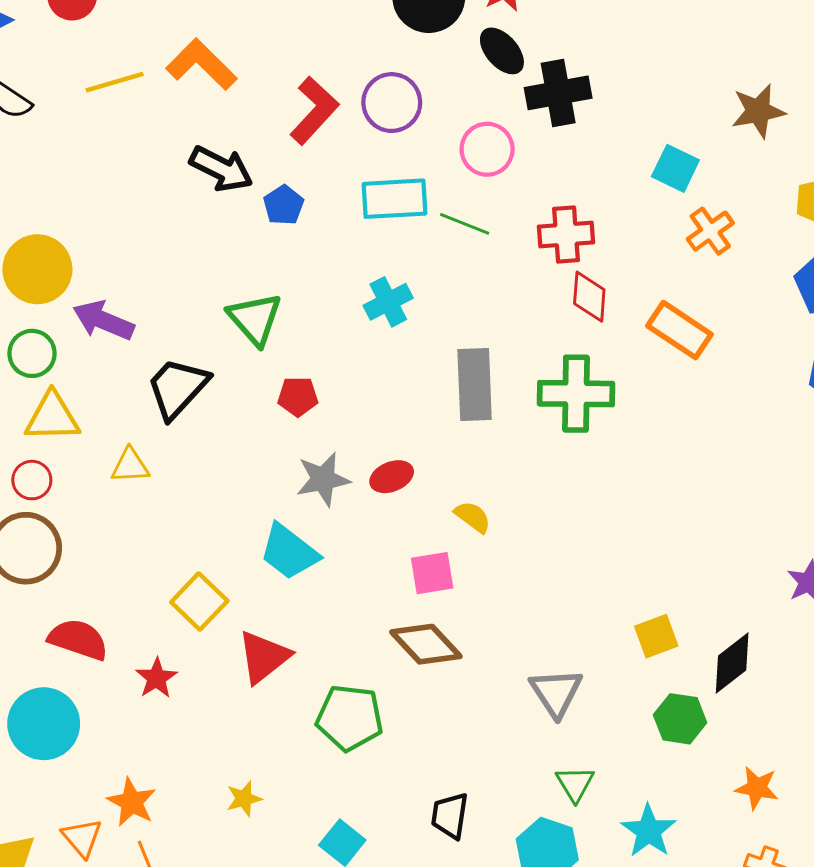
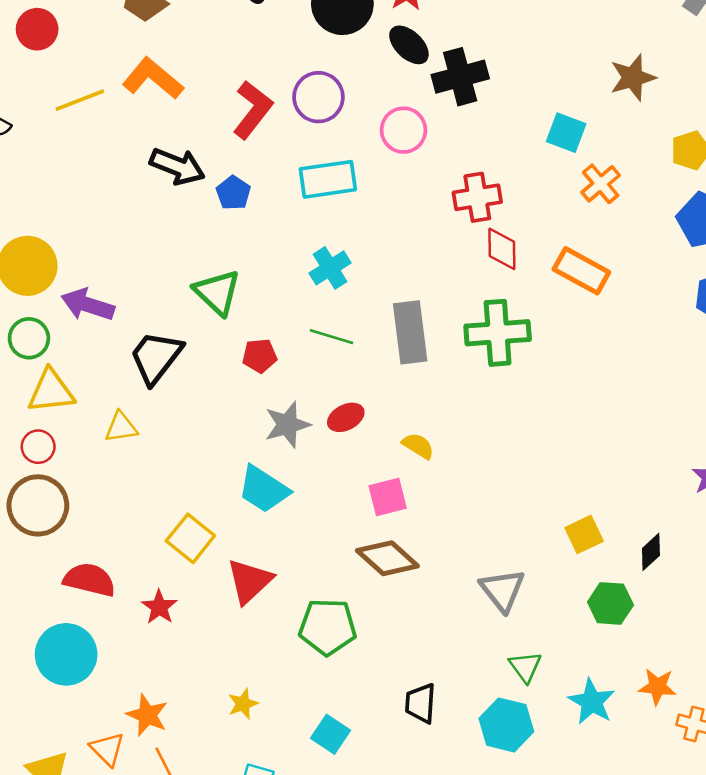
green line: (465, 224) -> (331, 337), moved
black diamond: (732, 663) -> (651, 552), size x0.7
orange star: (757, 788) -> (657, 687), moved

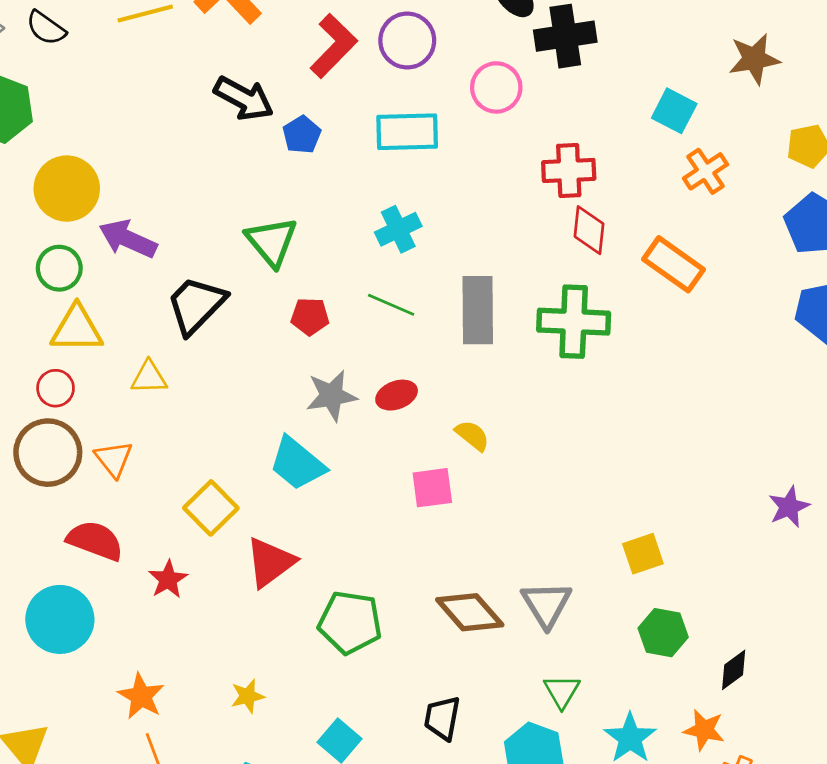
black diamond: (651, 552) -> (734, 670), moved
brown diamond: (387, 558) -> (470, 612), moved
orange triangle: (107, 749) -> (114, 459), moved

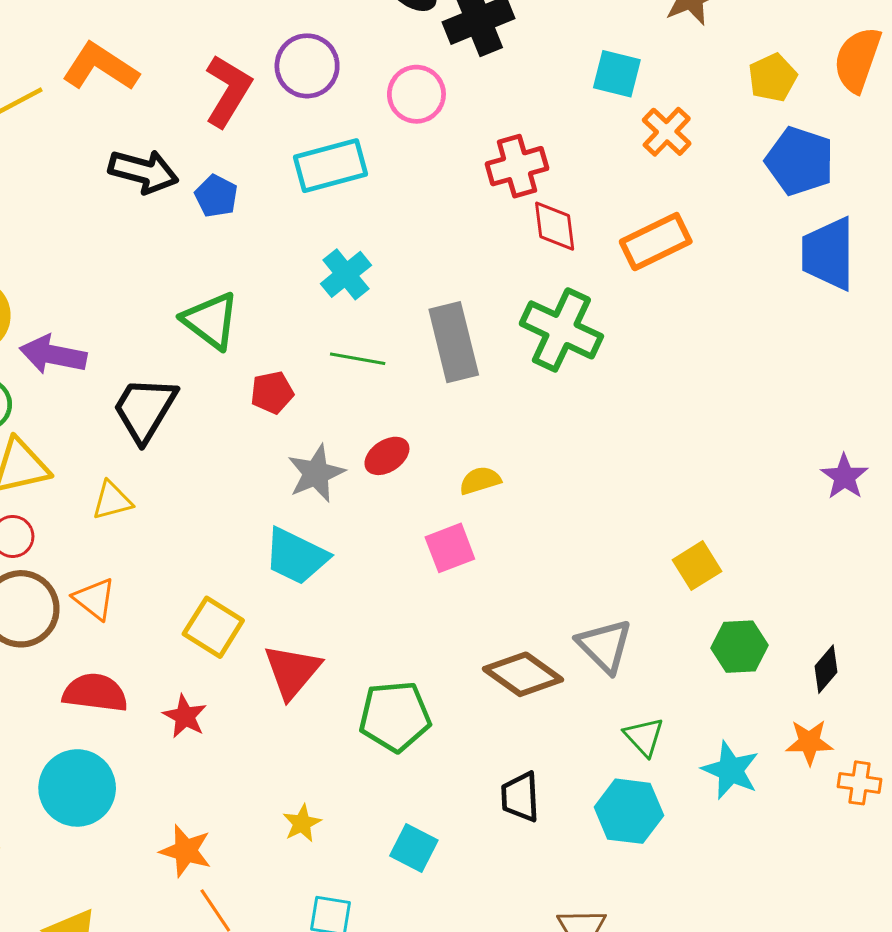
orange rectangle: (673, 264) -> (656, 242), turned -48
green cross: (574, 322) -> (561, 330), turned 36
yellow semicircle: (472, 435) -> (480, 481), turned -42

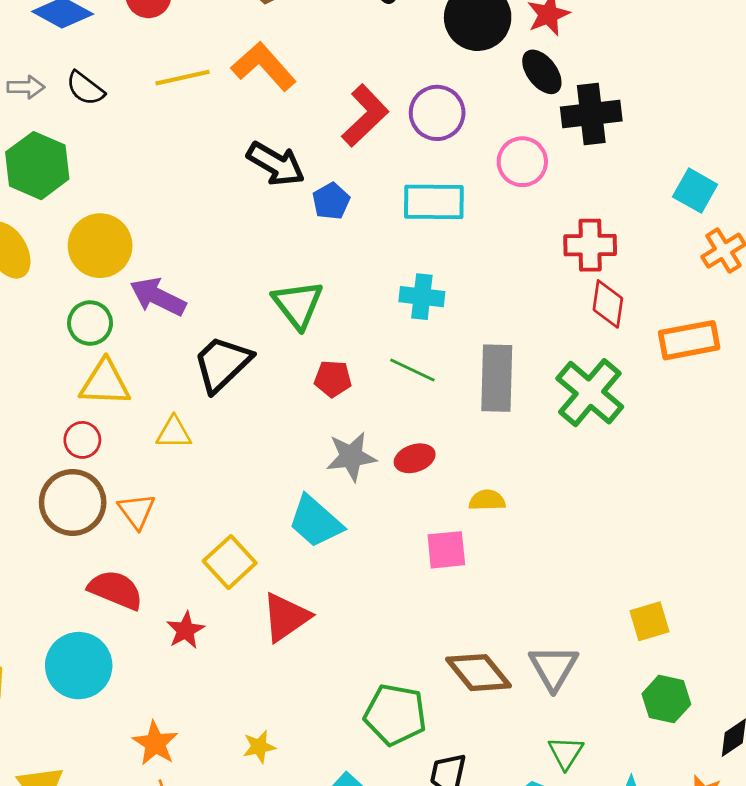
cyan cross: (346, 274) -> (422, 297), turned 30
green pentagon: (395, 716) -> (395, 715), moved

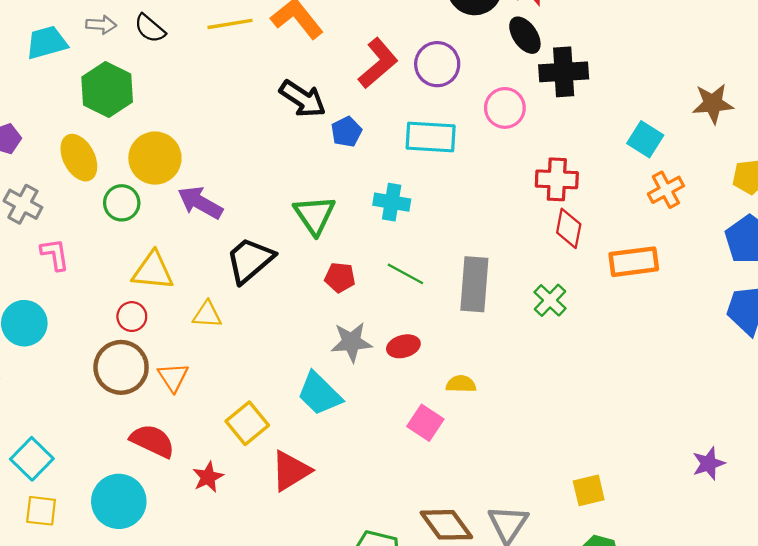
cyan cross: (422, 297) -> (392, 202), moved
green circle: (90, 323) -> (122, 203), moved
green cross: (590, 393) -> (550, 300), size x0.6
pink square: (446, 550) -> (425, 423), turned 36

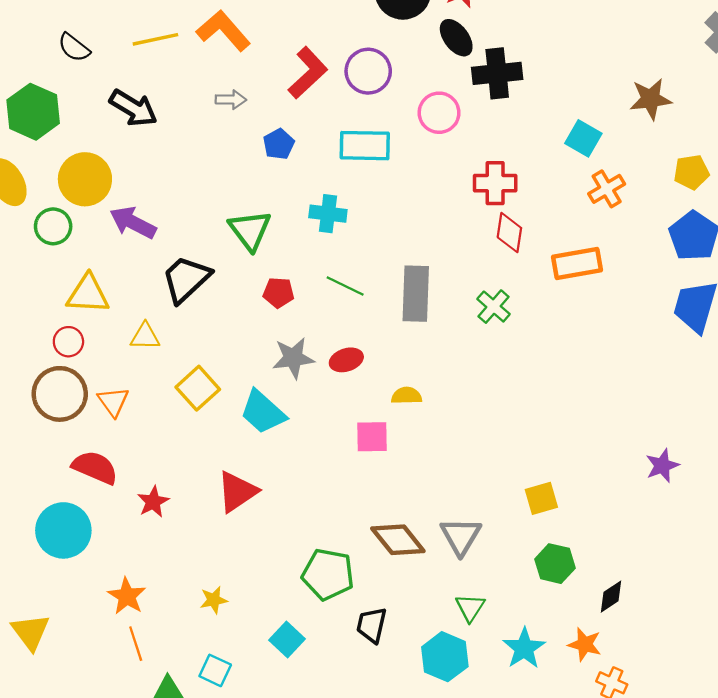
gray arrow: (101, 25) -> (231, 100), moved
black arrow: (303, 99) -> (133, 108), moved
yellow square: (247, 423) -> (198, 388), moved
pink square: (425, 423) -> (372, 437), turned -32

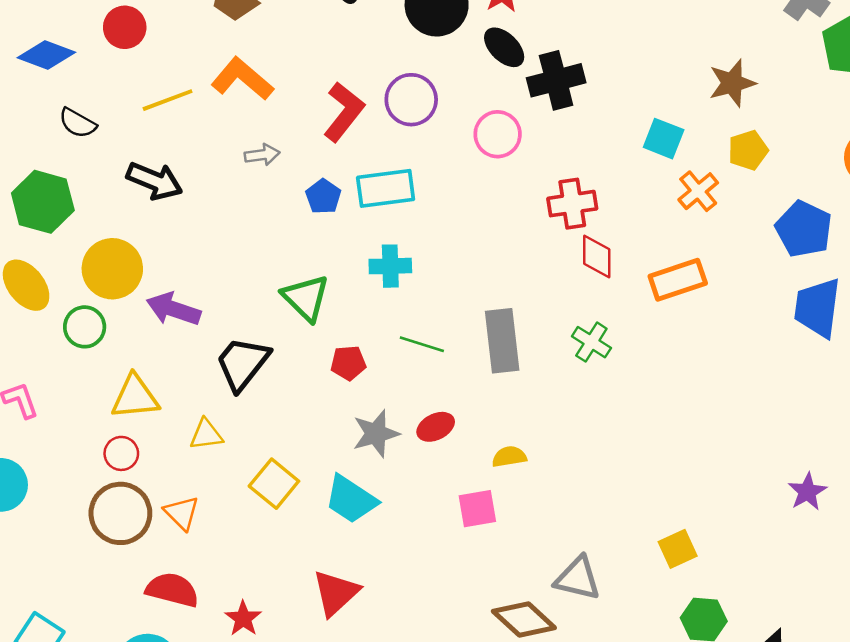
cyan rectangle: (365, 146) -> (386, 188), moved
yellow pentagon: (691, 172) -> (748, 150), moved
gray triangle: (461, 536) -> (578, 578), moved, turned -39

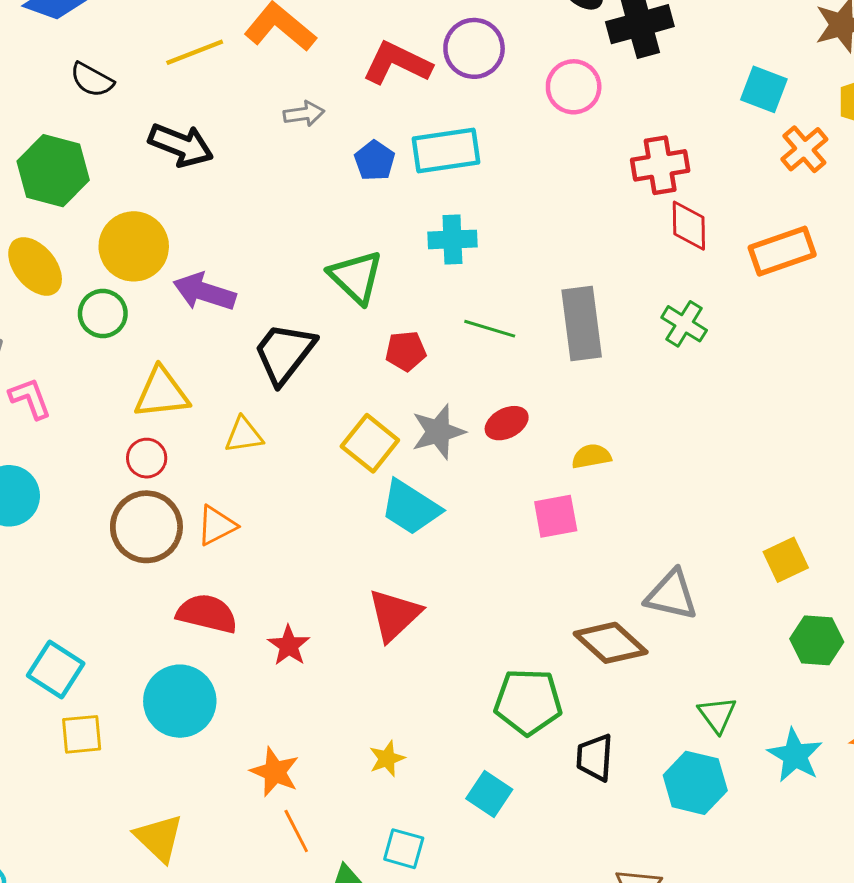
red L-shape: (344, 112) -> (397, 63), turned -102
yellow square: (274, 484) -> (370, 443), moved
orange triangle: (182, 513) -> (217, 525), turned 48

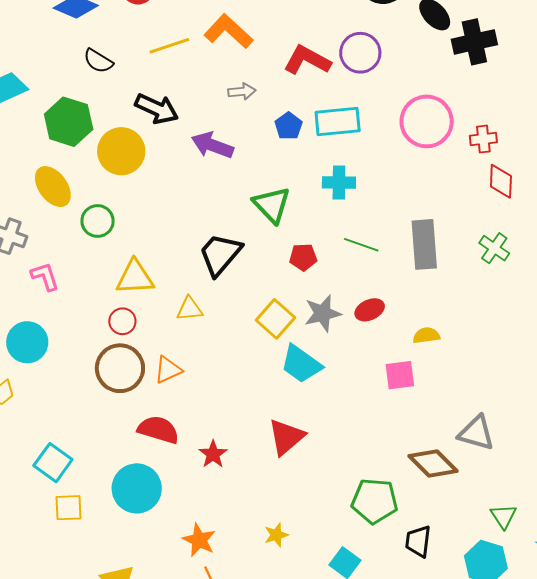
pink circle: (574, 87) -> (427, 121), moved, size x1.4
red cross: (660, 165) -> (483, 139), size x0.7
yellow circle: (134, 246) -> (121, 151), moved
purple arrow: (204, 292) -> (212, 145), moved

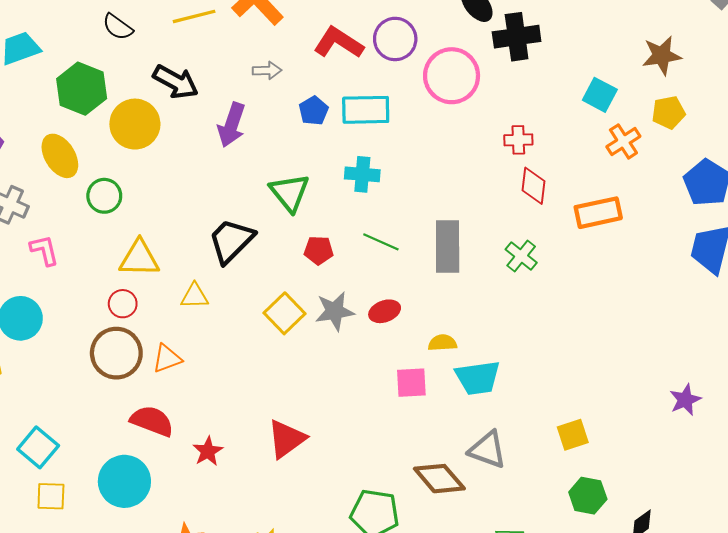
pink circle: (427, 121) -> (452, 76), moved
purple arrow: (212, 145) -> (232, 125), turned -96
cyan trapezoid: (301, 364) -> (478, 378), moved, turned -48

